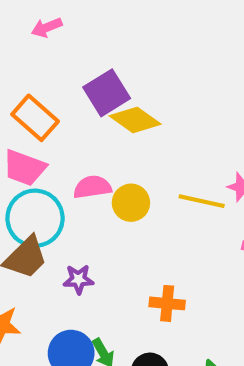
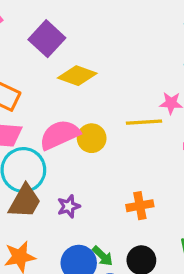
purple square: (107, 93) -> (47, 39), moved
pink semicircle: (92, 187) -> (60, 135), size x1.4

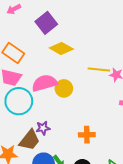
yellow line: (144, 122) -> (99, 69), moved
brown trapezoid: (25, 201) -> (30, 140), moved

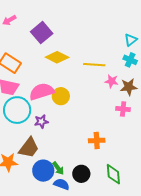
yellow line: (99, 69) -> (94, 65), moved
purple star: (43, 128) -> (41, 122), moved
orange cross: (87, 135) -> (97, 141), moved

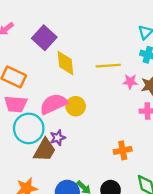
yellow diamond: (57, 57) -> (65, 63), turned 65
brown trapezoid: (29, 148) -> (45, 150), moved

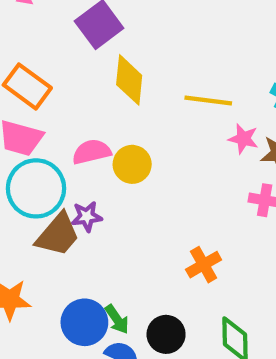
pink semicircle: (54, 104) -> (92, 152), size x0.7
orange cross: (123, 150) -> (204, 265), turned -30

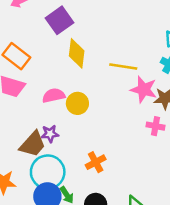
pink star: (243, 139) -> (144, 89), size x1.5
cyan circle: (36, 188) -> (48, 172), moved
orange cross: (204, 265) -> (96, 162), moved

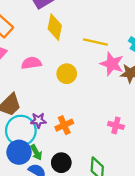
yellow circle: (77, 103) -> (67, 74), moved
pink cross: (155, 126) -> (116, 125), moved
purple star: (50, 134) -> (38, 120), moved

